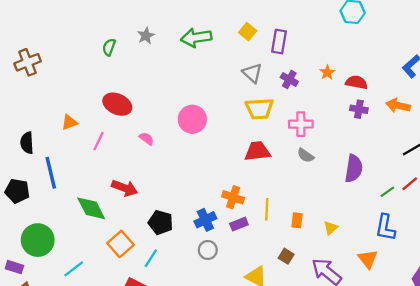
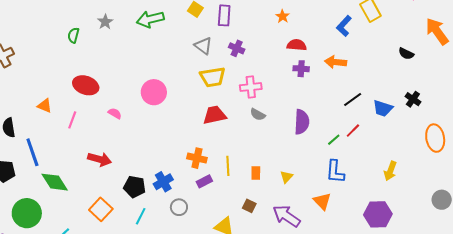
orange star: (327, 72) -> (283, 16), moved
orange triangle: (69, 122) -> (45, 106), turned 49
green diamond: (91, 208) -> (55, 182), moved
blue cross: (205, 220) -> (163, 182), moved
cyan line: (151, 258) -> (141, 216), moved

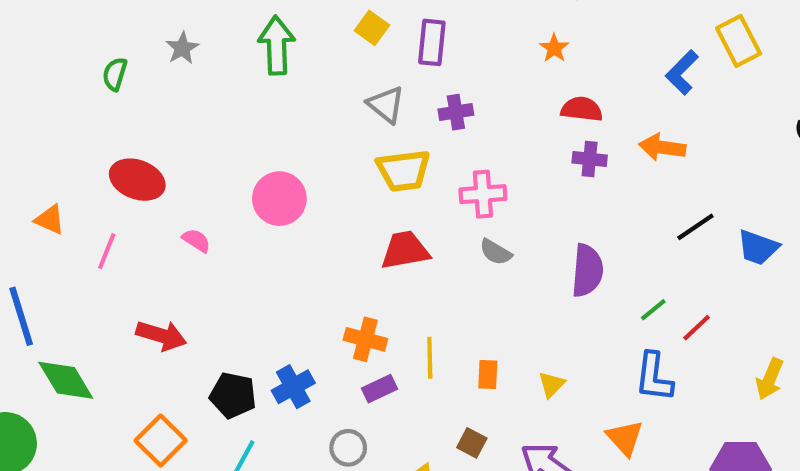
green arrow: (150, 19) -> (277, 45), turned 100
purple cross: (237, 48) -> (456, 112), turned -35
red line: (353, 131) -> (697, 328), moved
gray circle: (179, 207) -> (348, 448), moved

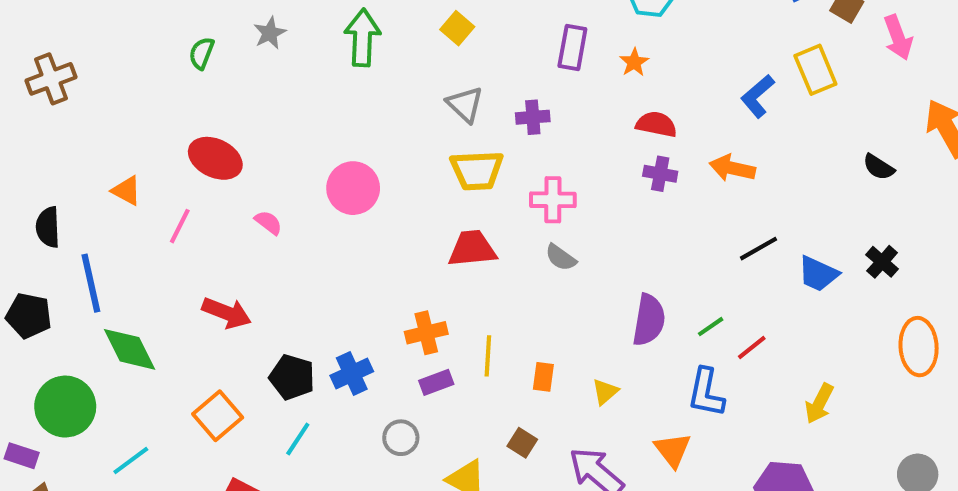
purple rectangle: (432, 42) -> (572, 47), moved
purple semicircle: (587, 271) -> (649, 320), moved
orange cross: (365, 339) -> (426, 333), turned -33

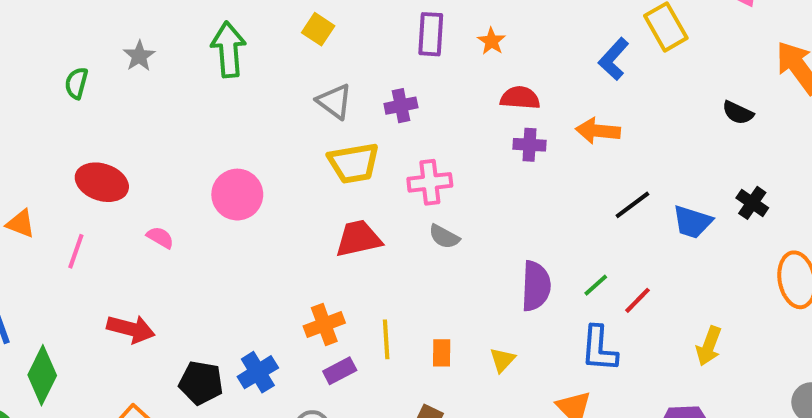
green diamond: (129, 349) -> (42, 375), turned 60

